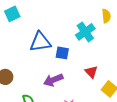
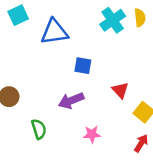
cyan cross: (85, 32) -> (113, 20), moved
blue triangle: (40, 42) -> (54, 32), moved

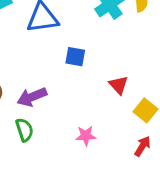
purple arrow: (71, 101) -> (32, 97), moved

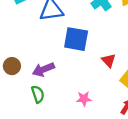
blue square: (75, 57) -> (76, 39), size x1.6

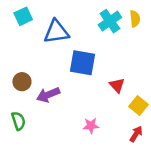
brown circle: (12, 66) -> (22, 82), moved
green semicircle: (38, 94) -> (18, 121), moved

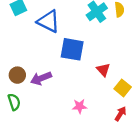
blue triangle: (56, 32) -> (48, 21), turned 35
brown circle: (22, 82) -> (17, 75), moved

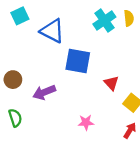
brown circle: (17, 75) -> (13, 80), moved

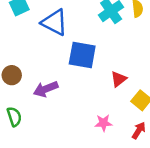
red triangle: (111, 83) -> (119, 79), turned 35
pink star: (86, 122) -> (104, 123), moved

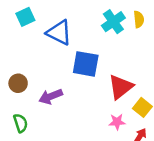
red triangle: (119, 79) -> (121, 87), size x1.6
pink star: (104, 123) -> (117, 122), moved

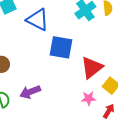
purple arrow: (51, 97) -> (30, 92), moved

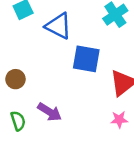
purple arrow: (30, 92) -> (50, 112), turned -126

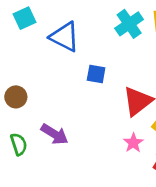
blue square: (86, 59) -> (96, 74), size x0.6
pink star: (119, 120) -> (133, 143), turned -30

